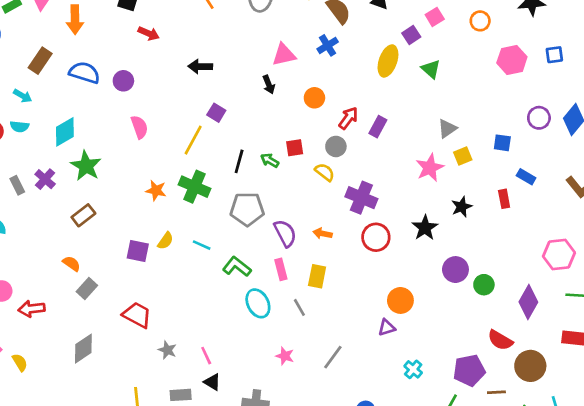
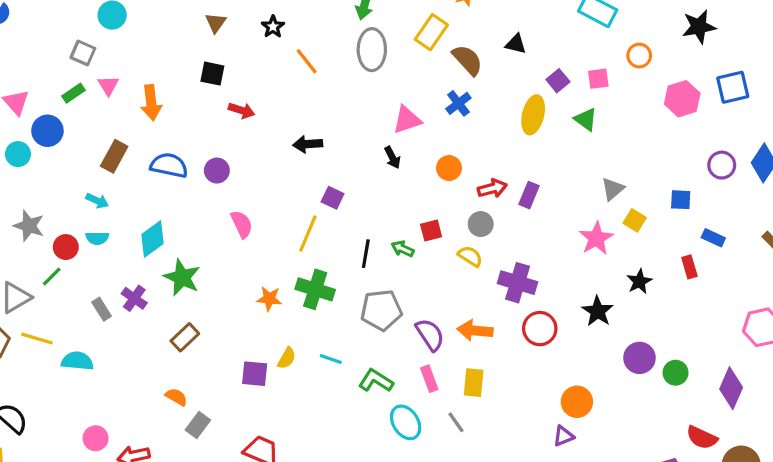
pink square: (435, 17) -> (598, 79), moved, turned 30
blue square: (554, 55) -> (733, 87), size x1.5
red arrow: (348, 118) -> (492, 188), turned 45
yellow square: (463, 156) -> (635, 220), turned -30
orange arrow: (322, 233) -> (475, 330), size x1.5

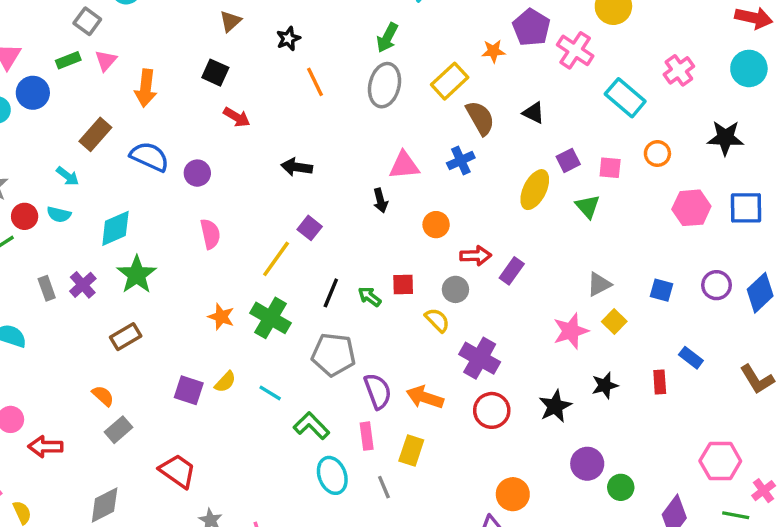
blue square: (681, 200) -> (662, 290), moved

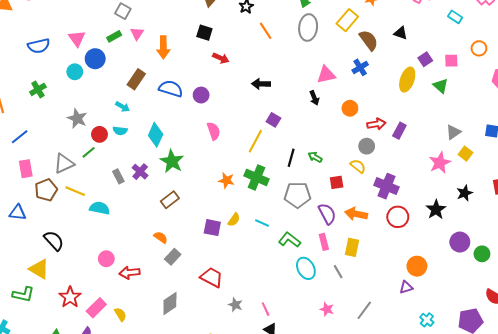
cyan rectangle: (625, 98) -> (455, 17), size x0.6
cyan diamond: (115, 228) -> (156, 135), turned -35
red square: (403, 284) -> (337, 182), moved

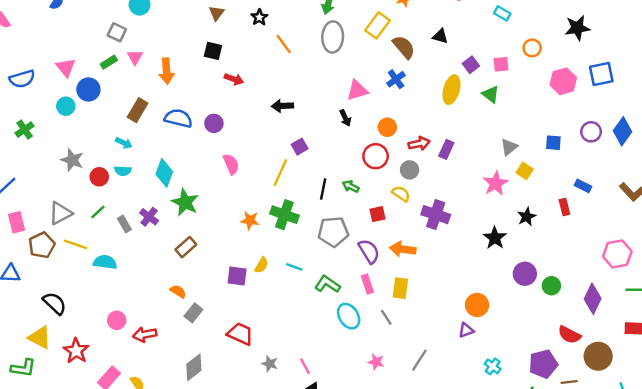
purple square: (273, 120) -> (300, 147), turned 32
green line: (89, 152) -> (98, 212), moved
red circle: (398, 217) -> (376, 156), moved
red star: (70, 297) -> (76, 351), moved

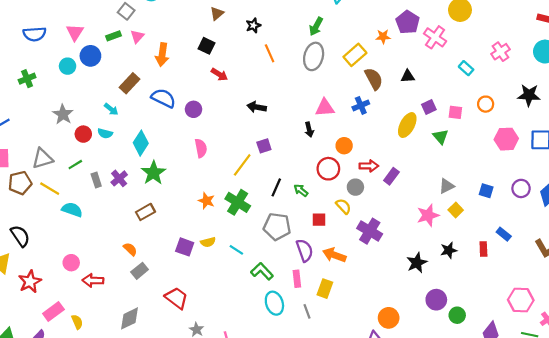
black triangle: (440, 36) -> (408, 76), turned -32
yellow semicircle: (261, 265) -> (208, 242), turned 32

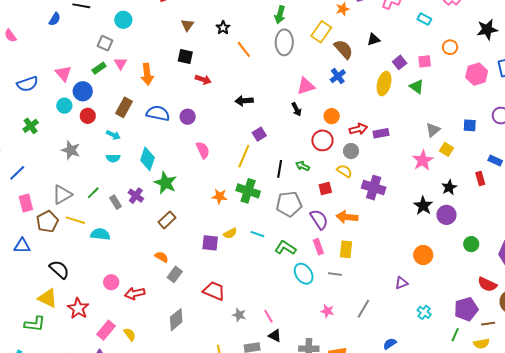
red circle: (83, 134) -> (88, 116), moved
purple rectangle: (391, 176) -> (381, 133), turned 56
purple circle: (436, 300) -> (446, 215), moved
gray line: (307, 311) -> (335, 274), turned -48
orange circle: (389, 318) -> (423, 255), moved

